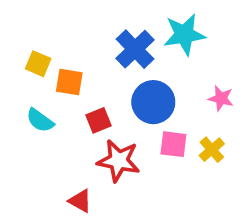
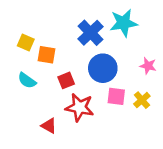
red triangle: (80, 201) -> (49, 126), moved

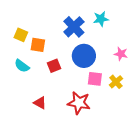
cyan star: (124, 23) -> (101, 19), size x0.7
red star: (80, 107) -> (79, 103), moved

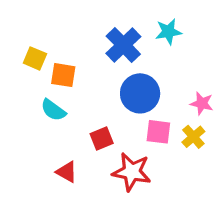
pink star: (121, 54) -> (202, 103), moved
cyan semicircle: (22, 66) -> (53, 110), moved
red square: (54, 66) -> (102, 138), moved

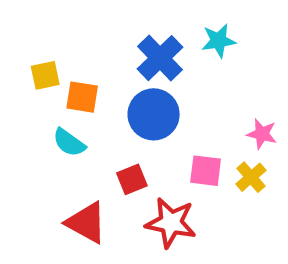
yellow square: (35, 58) -> (45, 75), turned -35
blue circle: (140, 93) -> (154, 114), moved
red triangle: (67, 172) -> (86, 223), size x1.5

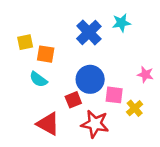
blue circle: (154, 114) -> (90, 79), moved
yellow cross: (251, 177) -> (135, 108), moved

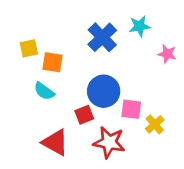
pink star: (145, 75) -> (167, 54), moved

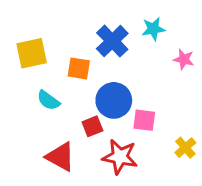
yellow square: (29, 48) -> (32, 53), size x1.5
orange square: (52, 62) -> (79, 68), moved
yellow cross: (155, 124) -> (185, 148), moved

